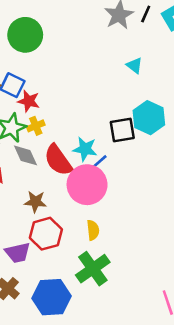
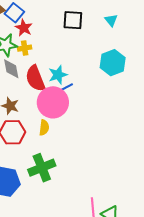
black square: (122, 130) -> (73, 20), moved
cyan star: (85, 149) -> (58, 75), turned 30
yellow semicircle: (93, 230) -> (44, 128), moved

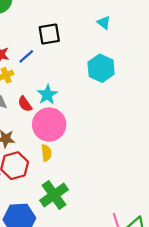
cyan triangle: (111, 20) -> (104, 23), moved
red semicircle: (35, 78) -> (25, 104), size x0.6
blue line: (66, 88) -> (26, 56), moved

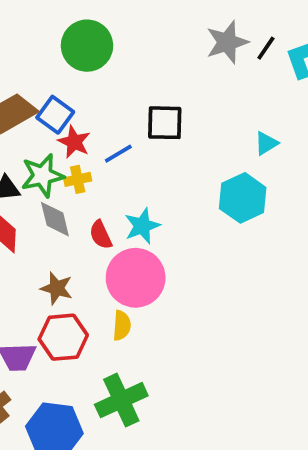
cyan triangle: (104, 23) -> (266, 143), moved, turned 40

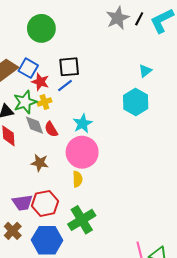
black square: (165, 123) -> (69, 67), moved
red semicircle: (101, 235) -> (51, 129), moved
red hexagon: (63, 337) -> (45, 203), moved

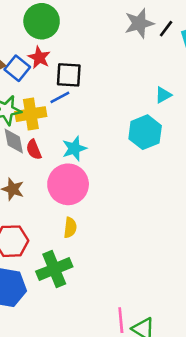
red star: (40, 82) -> (39, 58), moved
yellow cross: (44, 102) -> (31, 114), size x1.6
yellow semicircle: (77, 179) -> (70, 228), moved

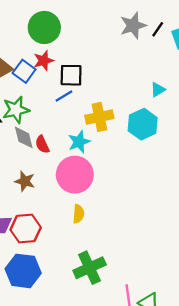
red star: (39, 58) -> (44, 61), turned 30
yellow cross: (31, 114) -> (99, 117), moved
green cross: (54, 269) -> (90, 268), moved

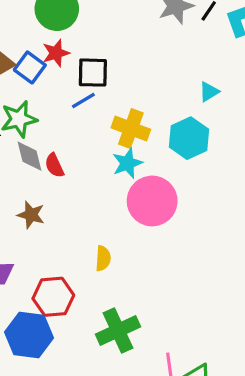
yellow cross: (99, 117) -> (131, 129), turned 32
cyan star: (79, 142) -> (127, 163), moved
pink circle: (75, 175) -> (152, 201), moved
red hexagon: (26, 229) -> (53, 297), moved

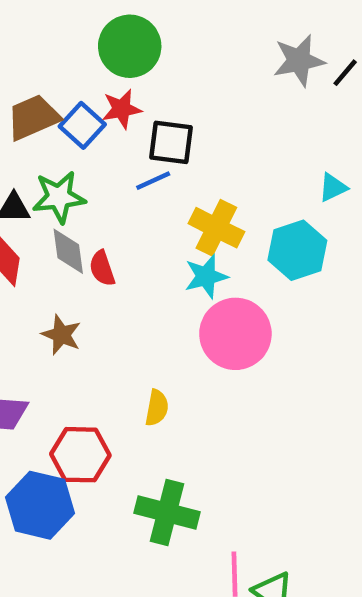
green cross: (118, 331) -> (167, 513), turned 33

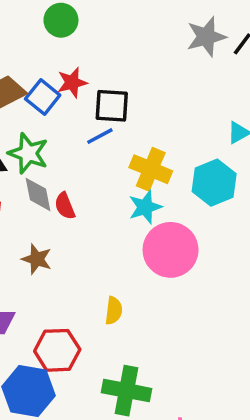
green circle: (130, 46) -> (61, 20), moved, size x0.7
green star: (59, 197) -> (28, 153), turned 30

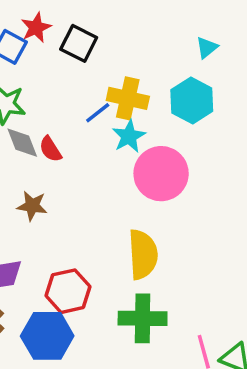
black square: (112, 106) -> (79, 43), turned 33
blue line: (100, 136) -> (98, 113), moved
yellow semicircle: (114, 311) -> (143, 254), moved, size x1.8

